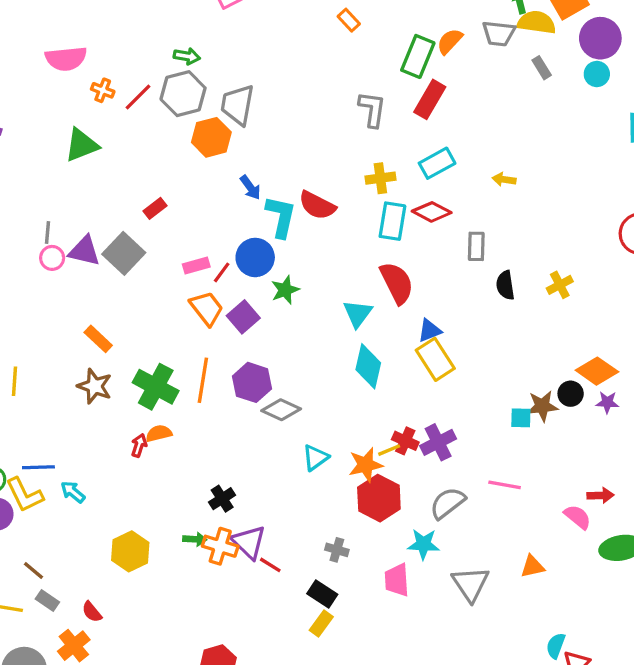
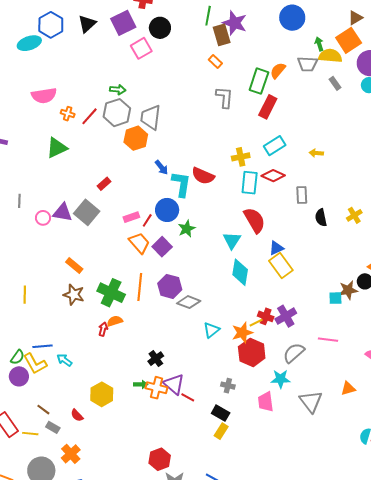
gray L-shape: (372, 109) -> (224, 97), moved
gray line: (48, 233) -> (19, 201), moved
red semicircle: (92, 612) -> (77, 415), moved

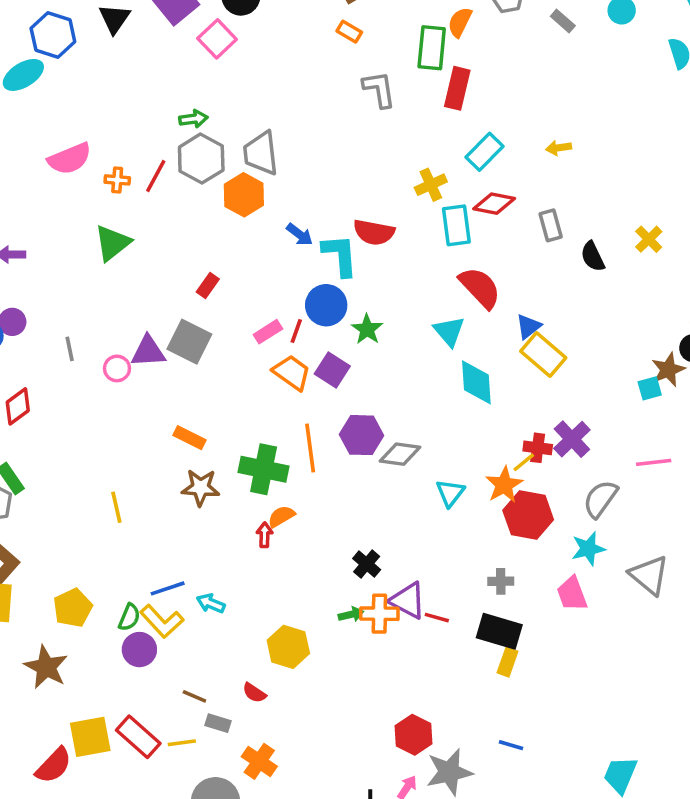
black rectangle: (221, 413) -> (499, 631), size x1.4

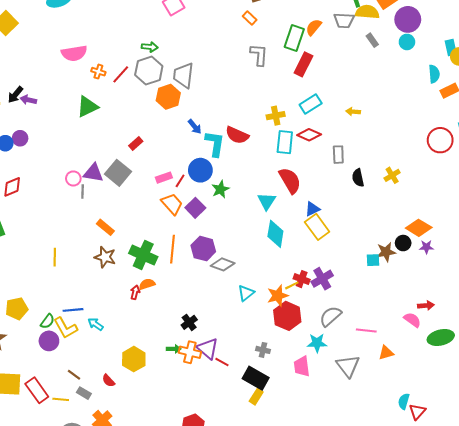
gray line: (70, 349) -> (83, 192), moved
pink line: (654, 462) -> (366, 330), moved

